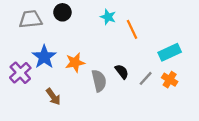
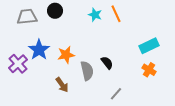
orange line: (132, 29) -> (116, 14), moved
gray line: (146, 78) -> (116, 94), moved
brown arrow: (53, 97) -> (62, 85), moved

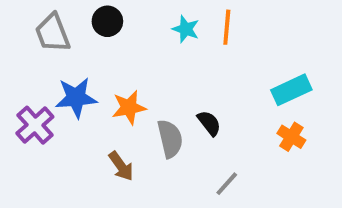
orange line: (116, 14) -> (227, 27), turned 30
gray trapezoid: (27, 17) -> (53, 33), turned -105
blue star: (39, 50) -> (76, 98), turned 30

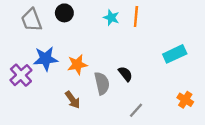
orange cross: (291, 137) -> (185, 100), moved

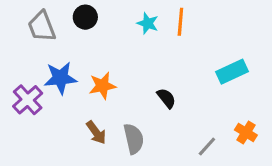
gray semicircle: (102, 83) -> (134, 139), moved
gray line: (136, 110) -> (207, 147), moved

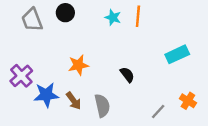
blue star: (60, 78) -> (46, 95), moved

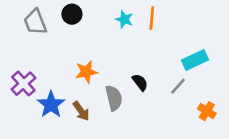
blue star: (46, 95) -> (51, 105), turned -30
gray semicircle: (102, 106) -> (114, 98), moved
gray line: (158, 111) -> (178, 86), moved

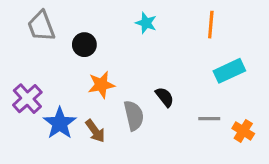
black circle: (72, 14) -> (84, 45), moved
orange line: (152, 18) -> (211, 25), moved
gray line: (178, 86) -> (209, 119), moved, turned 48

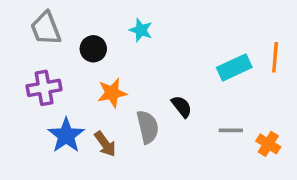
cyan star: (146, 23) -> (141, 30), moved
orange line: (211, 25) -> (275, 57), moved
cyan rectangle: (229, 71) -> (234, 67), moved
purple cross: (27, 99) -> (44, 88), moved, turned 32

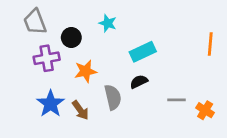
cyan rectangle: (234, 67) -> (143, 52), moved
purple cross: (44, 88) -> (47, 58), moved
black semicircle: (182, 107) -> (139, 82), turned -78

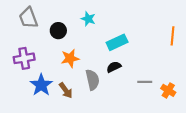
purple cross: (47, 58) -> (24, 58), moved

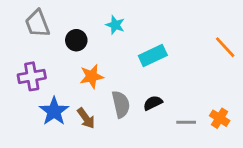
orange line: (173, 36) -> (225, 47), turned -48
black semicircle: (114, 67) -> (153, 103), moved
gray line: (145, 82) -> (186, 122), moved

